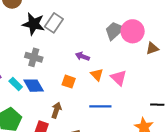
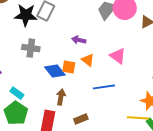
orange triangle: (97, 75) -> (88, 60), moved
cyan rectangle: (16, 84) -> (17, 93), moved
blue diamond: (34, 86) -> (55, 71), moved

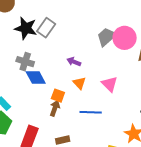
orange square: (69, 67) -> (58, 96), moved
blue diamond: (55, 71) -> (36, 78), moved
brown arrow: (61, 97) -> (55, 108), moved

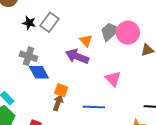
black star: (26, 28) -> (29, 23), size x0.6
purple arrow: (74, 62) -> (77, 56), size x1.6
orange triangle: (79, 83) -> (86, 41), moved

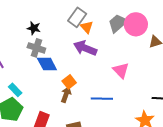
gray rectangle: (49, 22) -> (77, 17), moved
black star: (29, 23) -> (34, 28), moved
orange triangle: (86, 41) -> (87, 27), moved
orange square: (61, 90) -> (69, 82), turned 32

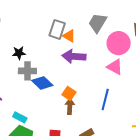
pink circle: (136, 24) -> (119, 43), moved
blue line: (102, 99) -> (105, 99), turned -60

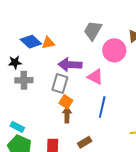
gray rectangle: (57, 29) -> (60, 84), moved
orange triangle: (69, 36) -> (48, 43), moved, turned -40
pink triangle: (115, 67) -> (95, 77), moved
blue diamond: (42, 83) -> (31, 42), moved

